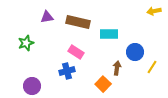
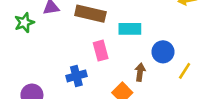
green star: (26, 43) -> (24, 23), moved
pink rectangle: (76, 52) -> (101, 51), moved, turned 42

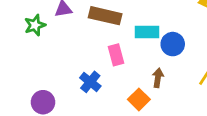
blue circle: (163, 52) -> (173, 44), moved
blue cross: (76, 76) -> (90, 82), turned -36

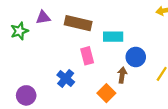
blue circle: (173, 44) -> (136, 57), moved

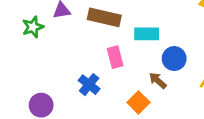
brown arrow: (122, 75) -> (158, 80), turned -56

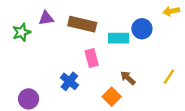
blue circle: (174, 59) -> (142, 29), moved

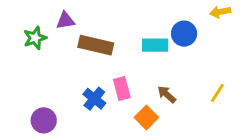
brown rectangle: (82, 24) -> (96, 45), moved
pink rectangle: (92, 58) -> (122, 89), moved

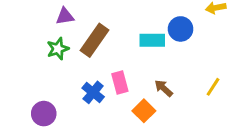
green star: (35, 38) -> (58, 49), moved
brown rectangle: (96, 45) -> (95, 40), turned -68

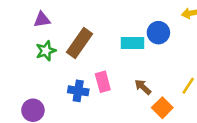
purple triangle: (65, 16) -> (42, 20), moved
blue cross: (93, 92) -> (78, 91), turned -30
orange square: (144, 111) -> (162, 108), moved

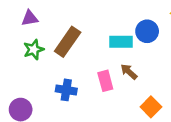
pink rectangle: (103, 82) -> (105, 81), moved
brown arrow: (143, 87) -> (129, 72), moved

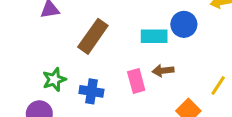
green star: (34, 50) -> (54, 79), moved
brown arrow: (129, 72) -> (163, 71), turned -48

